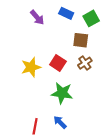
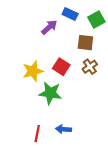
purple arrow: (37, 17) -> (49, 27), moved, turned -91
green star: (62, 93) -> (50, 93), moved
blue arrow: (60, 122) -> (63, 129), turned -40

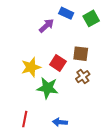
brown square: (85, 43) -> (81, 54), moved
brown cross: (90, 67) -> (83, 77), moved
red line: (37, 134) -> (25, 119), moved

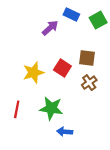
green star: (48, 88) -> (51, 108), moved
red line: (25, 119) -> (17, 109), moved

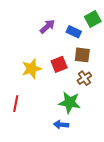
blue rectangle: (71, 14) -> (74, 32), moved
red square: (62, 68) -> (59, 64), turned 35
green star: (51, 108) -> (70, 102), moved

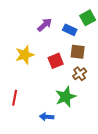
yellow star: (32, 69) -> (25, 55), moved
green star: (70, 102) -> (66, 97), turned -30
blue arrow: (61, 125) -> (47, 117), moved

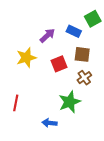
purple arrow: (45, 25) -> (47, 35), moved

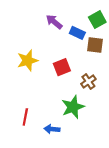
purple arrow: (47, 35) -> (54, 22), moved, turned -98
brown square: (82, 54) -> (95, 45), moved
red line: (16, 103) -> (25, 117), moved

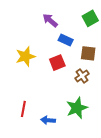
blue rectangle: (77, 33) -> (66, 40), moved
brown square: (95, 45) -> (88, 53), moved
green star: (73, 107) -> (77, 108), moved

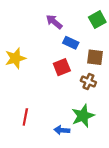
yellow star: (25, 56) -> (15, 58), moved
brown cross: (82, 76) -> (88, 82), turned -32
blue arrow: (48, 120) -> (62, 130), moved

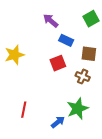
blue arrow: (62, 130) -> (58, 122), turned 136

